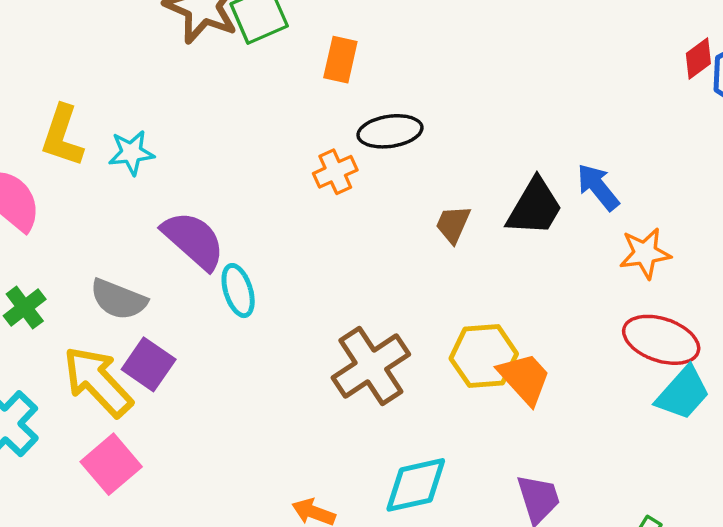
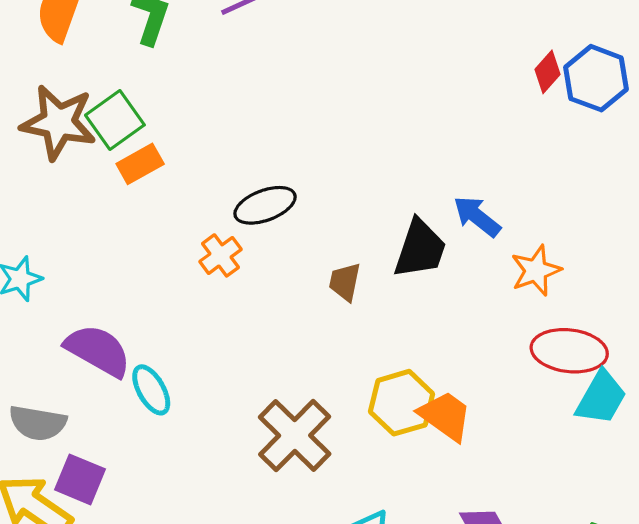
orange rectangle: (340, 60) -> (140, 164), moved, turned 60

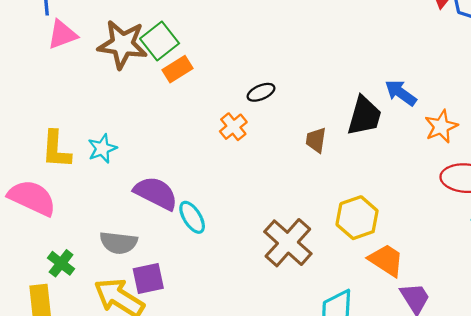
black ellipse: (265, 205) -> (261, 92), size x0.7
orange trapezoid: (445, 416) -> (386, 260), moved
purple square: (80, 479) -> (148, 278), turned -32

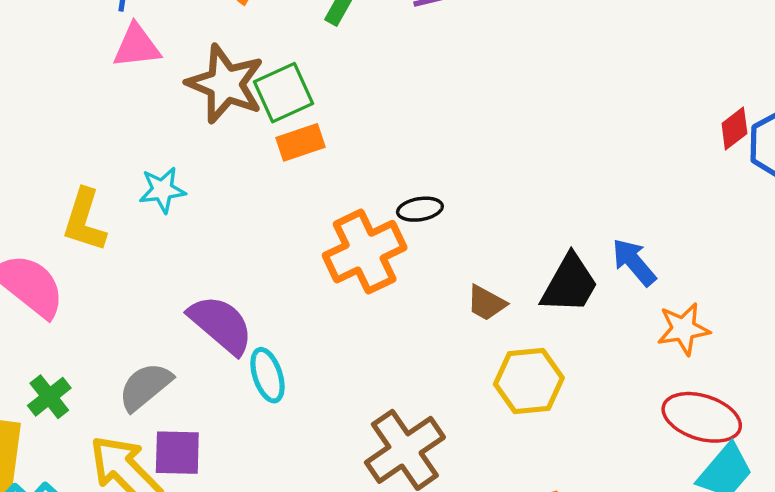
orange cross: (233, 127) -> (365, 252), size x1.8
brown trapezoid: (316, 140) -> (486, 303), turned -84
cyan star: (102, 149) -> (162, 190), moved
yellow hexagon: (357, 218) -> (529, 381), moved
gray semicircle: (119, 243) -> (145, 387), turned 120

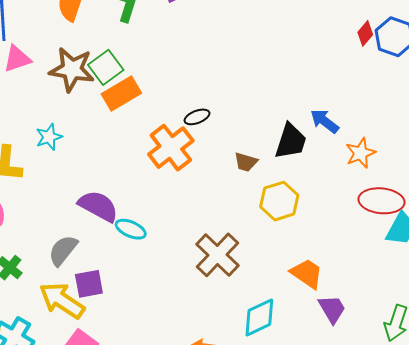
orange rectangle: (301, 142) -> (121, 93), size x1.4
cyan ellipse: (268, 375) -> (131, 229), turned -36

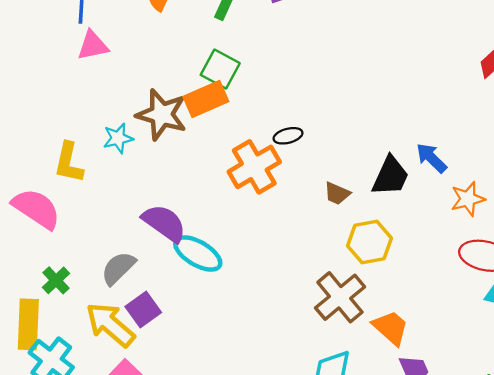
green square: (106, 67) -> (220, 69), moved, turned -32
brown star: (72, 69) -> (162, 115), moved
cyan ellipse: (131, 229) -> (198, 254), size x1.4
brown cross: (217, 255) -> (340, 297), moved
purple square: (89, 284) -> (143, 310), turned -32

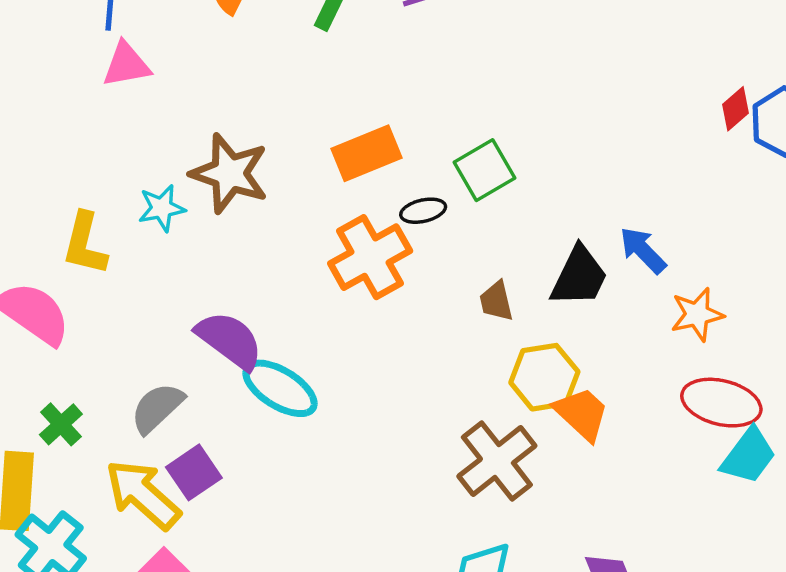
green square: (220, 69) -> (484, 170), moved, turned 30
orange rectangle: (206, 99) -> (366, 153), moved
brown trapezoid: (337, 193) -> (496, 301), turned 52
orange trapezoid: (391, 328) -> (582, 414), moved

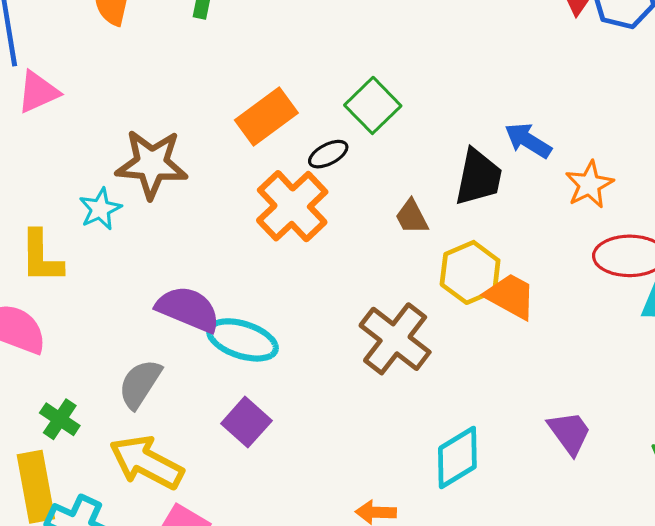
brown cross: (497, 461) -> (395, 339), moved
purple square: (194, 472) -> (246, 422), moved

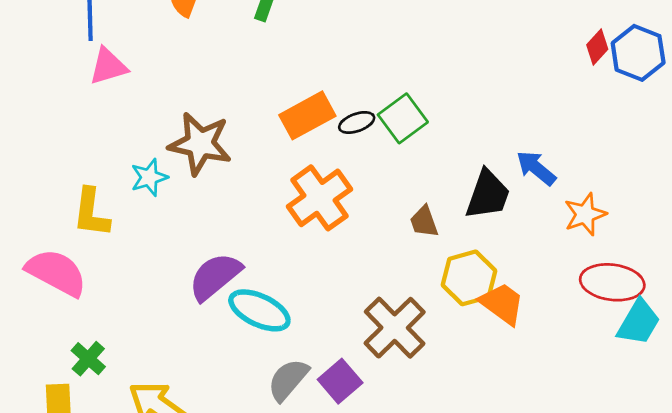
black ellipse: (328, 154) -> (357, 122), moved
purple semicircle: (188, 309) -> (215, 277), turned -70
gray semicircle: (140, 384) -> (288, 380), moved
purple square: (246, 422) -> (340, 381), moved

